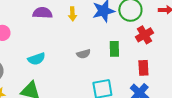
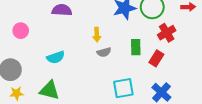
yellow arrow: (72, 14) -> (97, 35), moved
red rectangle: (143, 68) -> (156, 58), moved, turned 35

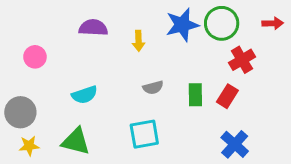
yellow arrow: (97, 35) -> (138, 41), moved
green rectangle: (136, 47) -> (195, 95), moved
cyan square: (123, 88) -> (144, 134), moved

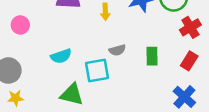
red rectangle: (227, 96) -> (189, 61), moved
cyan square: (144, 134) -> (97, 70), moved
green triangle: (76, 141) -> (72, 94), moved

